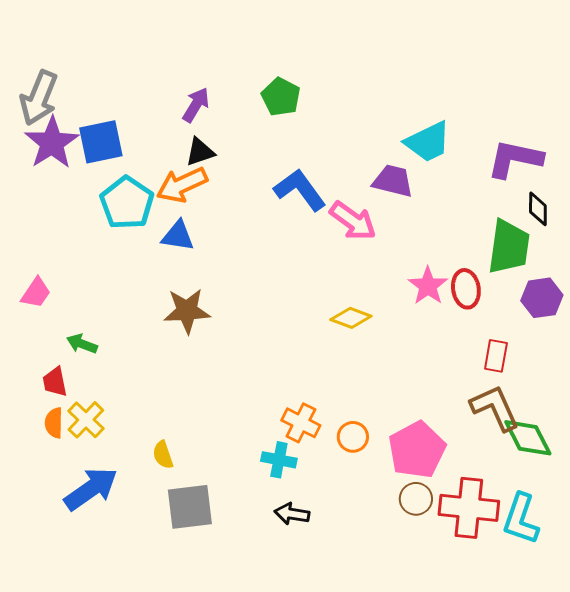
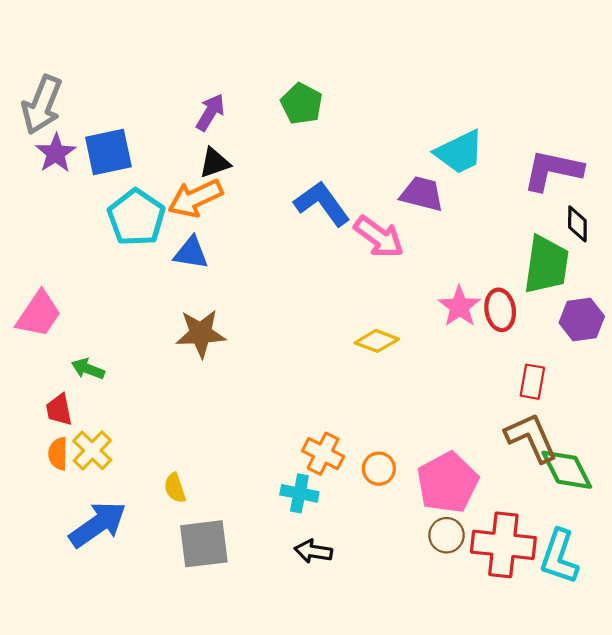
purple star: (52, 143) -> (56, 153), size x0.7
pink trapezoid: (36, 293) -> (39, 314), size x1.4

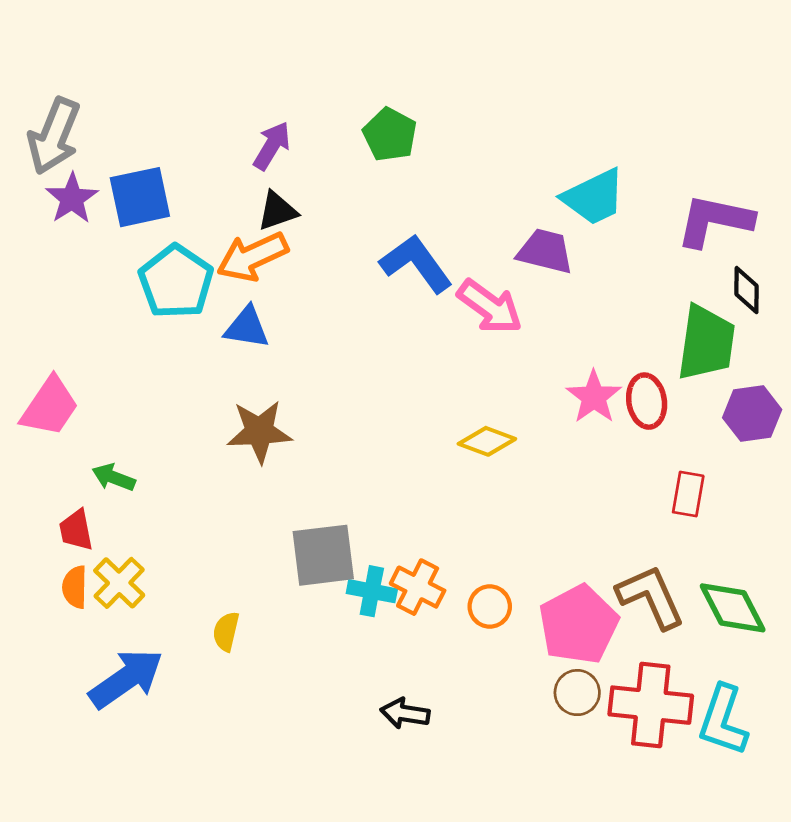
brown L-shape: (531, 438) -> (651, 597), moved
yellow semicircle: (175, 488) -> (226, 631), turned 32
cyan cross: (299, 493) -> (372, 591), moved
gray square: (204, 544) -> (323, 555), moved

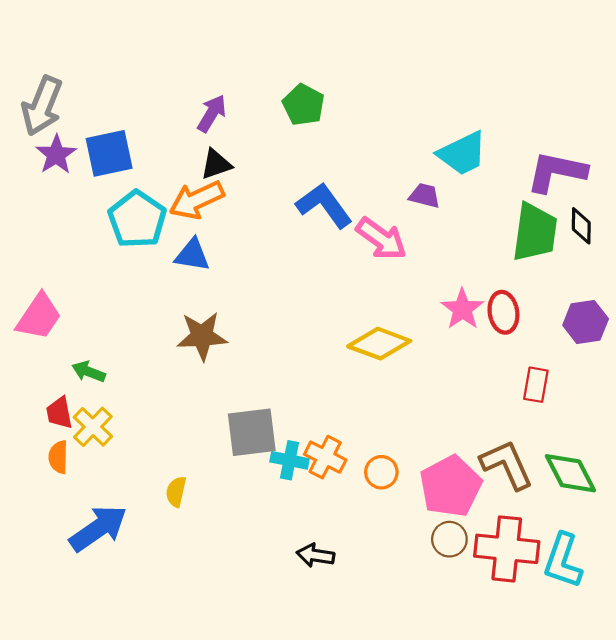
purple trapezoid: (545, 251) -> (425, 196), size x0.7
green trapezoid: (706, 343) -> (535, 232), moved
yellow diamond: (487, 441) -> (379, 344), size x1.4
yellow cross: (119, 583) -> (93, 427), moved

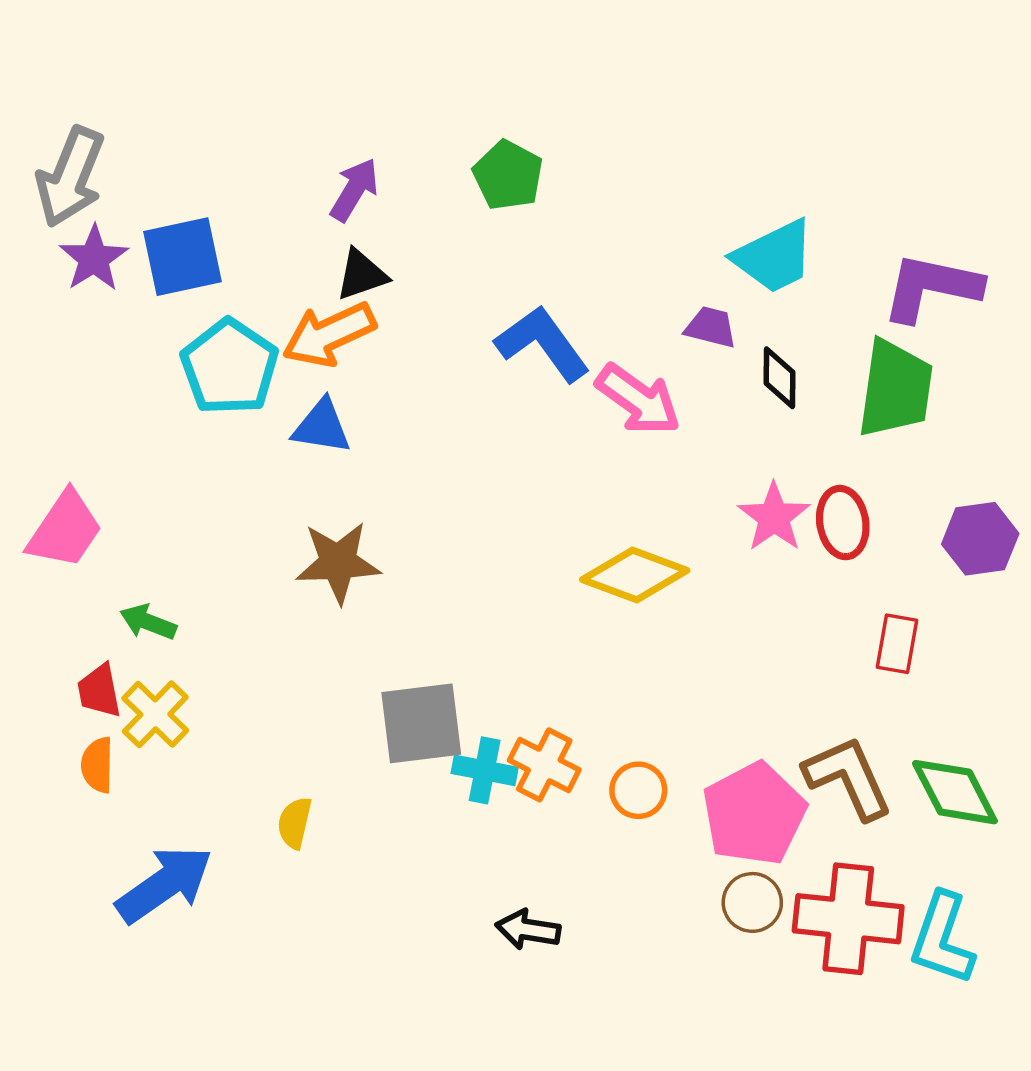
black diamond: (581, 226) -> (779, 378), moved

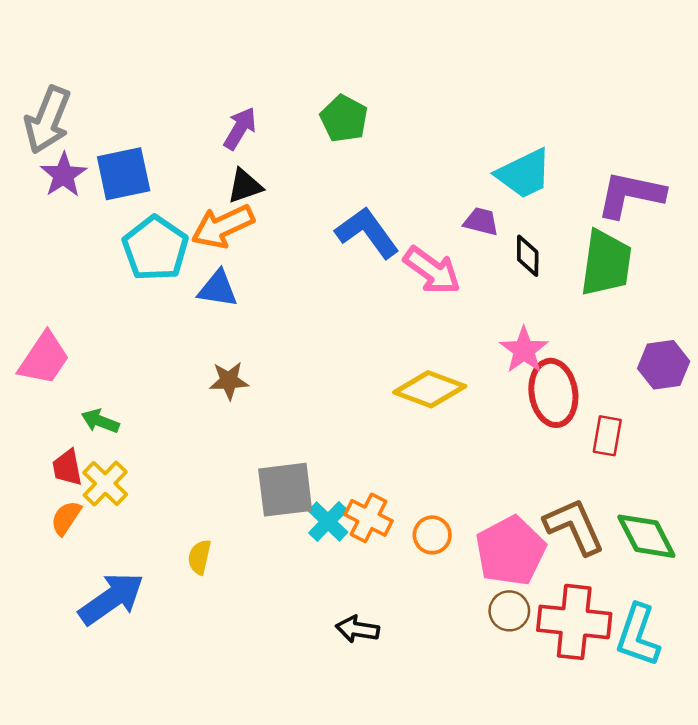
red ellipse: (843, 523) -> (553, 393), moved, size x1.4
brown star: (338, 562) -> (229, 381), size x0.7
orange semicircle: (97, 765) -> (66, 518), turned 33
cyan cross: (485, 770) -> (328, 522), turned 33

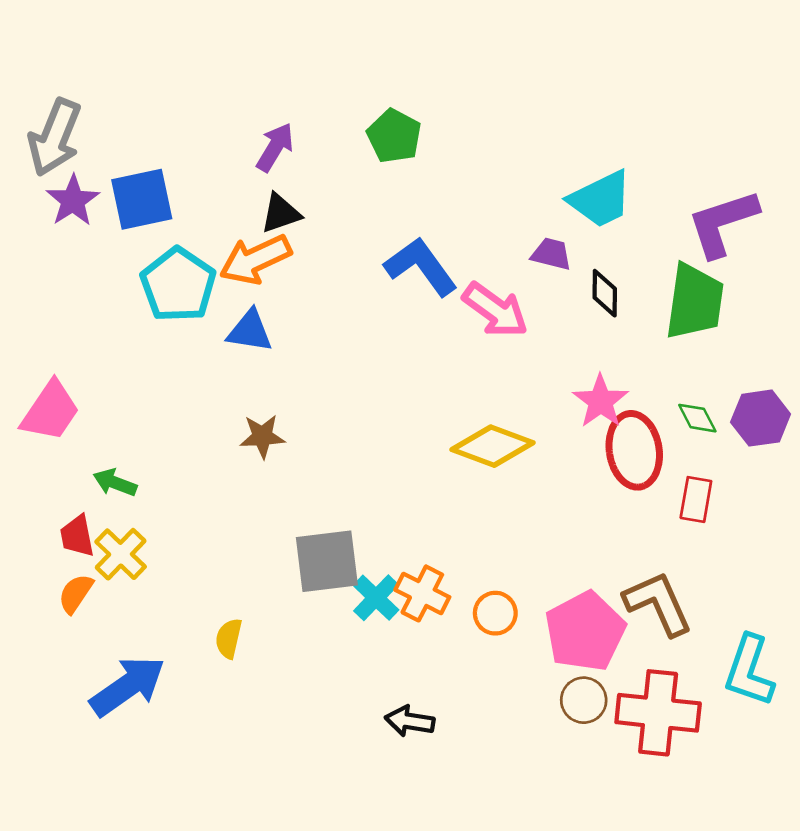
purple L-shape: (631, 195) -> (723, 223), turned -30
green diamond: (646, 536) -> (697, 418), moved, size x0.6
cyan L-shape: (638, 635) -> (749, 671), moved

